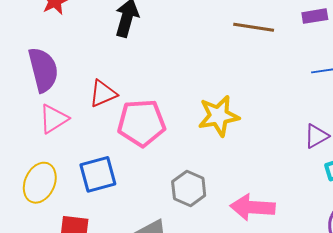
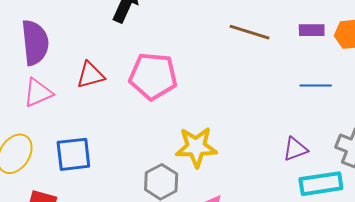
yellow star: (219, 116) -> (196, 147), moved
pink pentagon: (142, 123) -> (153, 76), moved

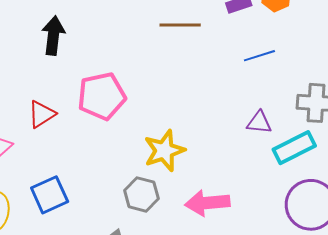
purple triangle: (295, 149) -> (259, 122), turned 44

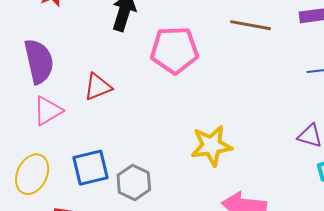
pink pentagon: (102, 96) -> (174, 50), moved
gray hexagon: (141, 194) -> (134, 182), moved

